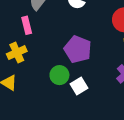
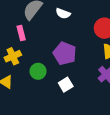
green circle: (59, 75) -> (38, 71), moved

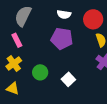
white semicircle: (63, 13) -> (64, 14), moved
purple pentagon: (65, 53) -> (62, 39), moved

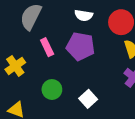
pink rectangle: (17, 40) -> (47, 47), moved
yellow cross: (14, 63) -> (15, 66), moved

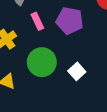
green circle: (52, 90) -> (42, 62), size x1.5

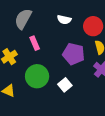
purple pentagon: (70, 21) -> (74, 54), moved

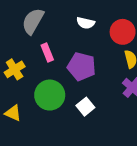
purple pentagon: (74, 54) -> (82, 67), moved

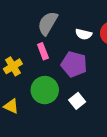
gray semicircle: (33, 21) -> (48, 23), moved
white semicircle: (86, 23) -> (84, 34), moved

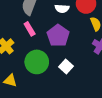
purple pentagon: (74, 64) -> (58, 36), turned 30

